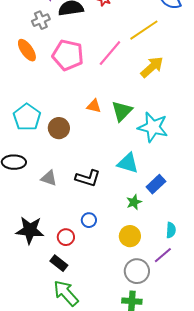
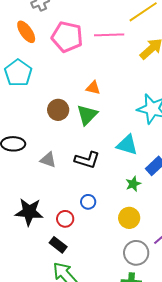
pink line: (110, 53) -> (109, 35), turned 48
green triangle: (122, 111) -> (87, 115), moved
cyan pentagon: (27, 117) -> (18, 73), moved

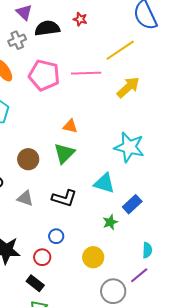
brown circle: (58, 110) -> (28, 159), moved
blue circle: (88, 202) -> (56, 236), moved
yellow circle: (129, 218) -> (93, 257), moved

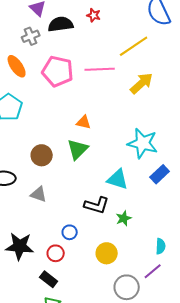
black L-shape: (64, 198) -> (97, 205), moved
blue rectangle: (132, 204) -> (160, 174), moved

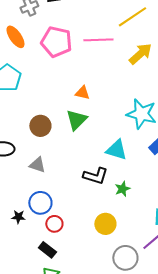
blue circle: (70, 232) -> (40, 203), moved, size x1.5
black star: (20, 246) -> (18, 217), size x0.5

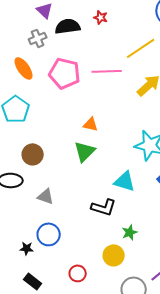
brown circle: (40, 126) -> (33, 154), moved
green star: (122, 189) -> (130, 232), moved
red circle: (54, 224) -> (78, 273), moved
black rectangle: (47, 250) -> (33, 281), moved

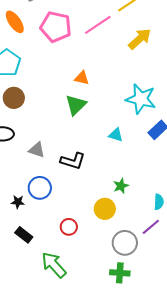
pink line: (107, 71) -> (98, 25), turned -32
brown circle: (33, 154) -> (14, 98), moved
cyan triangle: (125, 181) -> (116, 135), size x0.7
black L-shape: (104, 207) -> (73, 161), moved

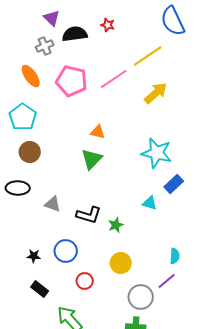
cyan triangle: (116, 135) -> (150, 203), moved
green star: (121, 186) -> (116, 225), moved
blue circle: (40, 188) -> (66, 251), moved

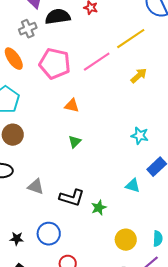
yellow arrow: (156, 93) -> (139, 76), size x0.7
orange triangle: (98, 132) -> (72, 106), moved
cyan star: (157, 153) -> (140, 136), size x0.6
green triangle: (92, 159) -> (75, 142), size x0.6
yellow circle: (121, 263) -> (126, 240), moved

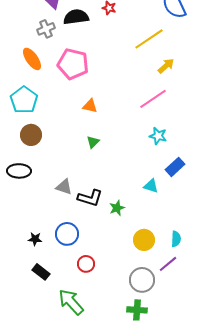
pink line: (97, 62) -> (153, 99), moved
yellow arrow: (139, 76) -> (166, 66), moved
gray triangle: (36, 187) -> (64, 187), moved

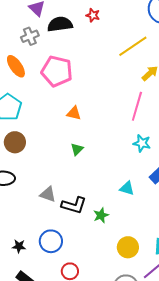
pink line: (153, 99) -> (137, 106), turned -40
cyan triangle: (151, 186) -> (127, 188), moved

